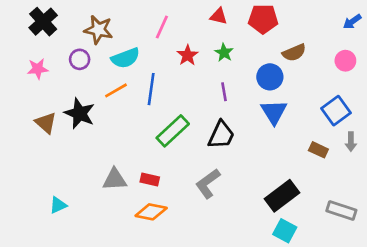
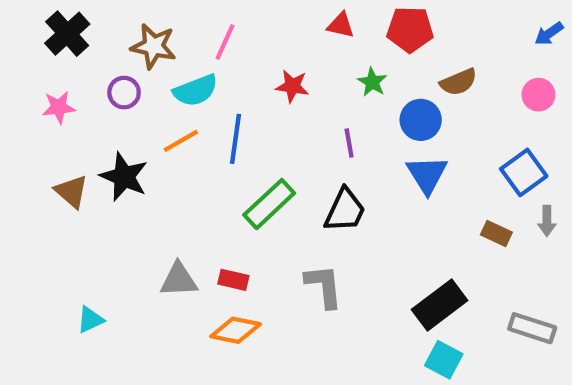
pink line: (162, 27) -> (225, 42), moved
green star: (224, 53) -> (372, 82), moved
red star: (188, 55) -> (292, 86), turned -30
gray L-shape: (208, 184) -> (324, 286), turned 120

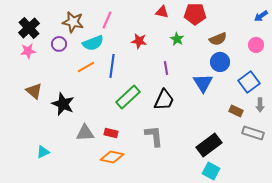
black cross: (67, 34) -> (29, 28), moved
blue circle: (421, 120) -> (220, 62), moved
black star: (124, 177) -> (63, 104), moved
gray rectangle: (532, 328) -> (253, 133), moved

